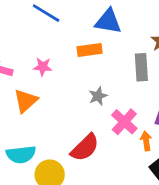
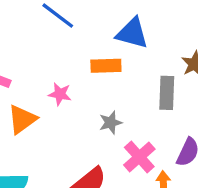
pink star: (43, 67) -> (60, 94), moved

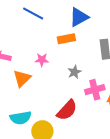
blue triangle: (132, 33) -> (79, 17), turned -35
pink cross: (139, 157) -> (95, 90), turned 36

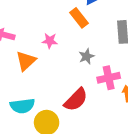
orange rectangle: (66, 39) -> (79, 18), turned 60

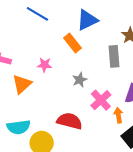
pink cross: (109, 78) -> (101, 100), turned -30
red semicircle: (76, 100) -> (70, 121), turned -120

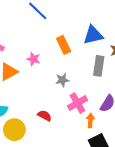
blue triangle: (87, 20) -> (93, 35), moved
red semicircle: (70, 121) -> (44, 116), size x0.6

